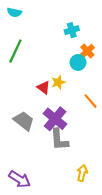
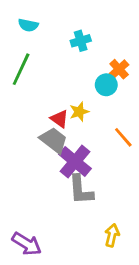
cyan semicircle: (14, 12) -> (28, 25), moved
cyan cross: (72, 30) -> (81, 41), moved
gray trapezoid: (24, 121) -> (54, 140), moved

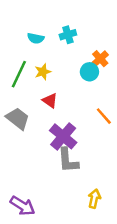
cyan semicircle: (28, 25) -> (36, 38), moved
green line: (21, 69) -> (19, 74), moved
yellow star: (79, 112) -> (43, 72), moved
gray trapezoid: (54, 140) -> (18, 118), moved

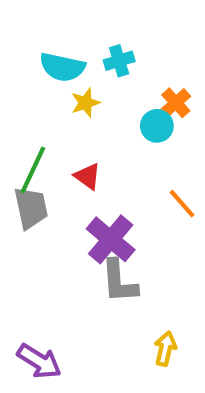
cyan semicircle: (36, 38) -> (62, 67), size x1.5
yellow star: (43, 72) -> (85, 103), moved
green line: (19, 74) -> (33, 170), moved
gray trapezoid: (18, 118) -> (31, 208), turned 40

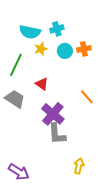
orange cross: (176, 103) -> (84, 49), turned 32
cyan circle: (157, 126) -> (65, 51), moved
green line: (33, 170) -> (16, 65), moved
gray trapezoid: (31, 208) -> (15, 99), turned -45

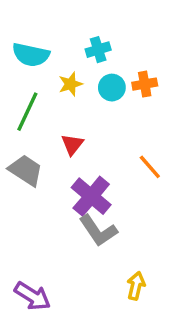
cyan semicircle: (30, 32) -> (31, 55), moved
red triangle: (42, 84) -> (72, 144), turned 32
gray L-shape: (57, 134) -> (98, 231), turned -30

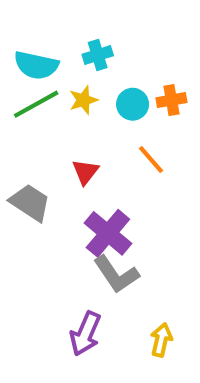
cyan cross: (98, 50) -> (98, 55), moved
green line: (27, 112) -> (36, 104), moved, turned 36
orange line: (150, 167) -> (151, 160), moved
purple arrow: (33, 296) -> (85, 334), moved, turned 81

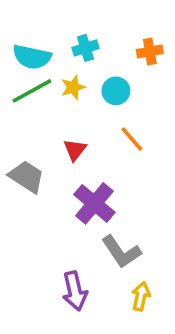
orange cross: (171, 100) -> (150, 52), moved
gray L-shape: (116, 274) -> (121, 252), moved
purple arrow: (85, 334) -> (75, 291), turned -36

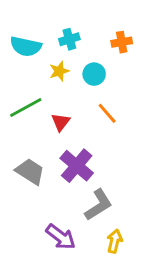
green line: (32, 91) -> (26, 107), moved
gray trapezoid: (27, 177) -> (30, 171), moved
gray L-shape: (121, 252) -> (98, 205), turned -88
purple arrow: (75, 291) -> (61, 237), turned -40

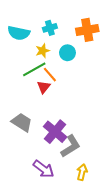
orange cross: (122, 42) -> (87, 30), size x1.5
green line: (26, 107) -> (34, 69), moved
orange line: (107, 113) -> (50, 75), moved
purple cross: (77, 166) -> (55, 132), moved

